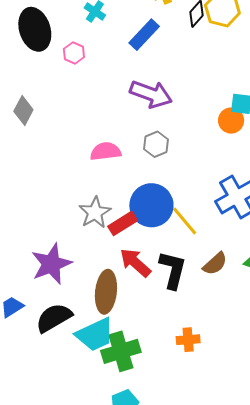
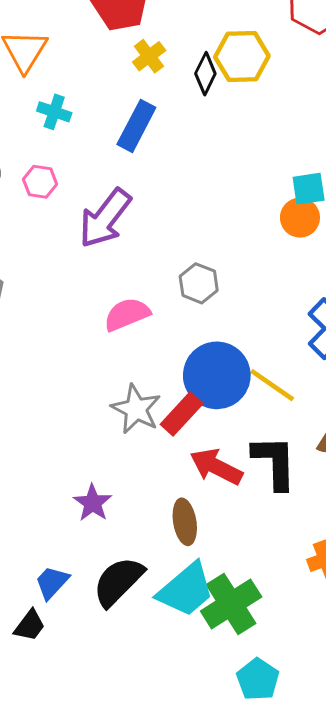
purple arrow: (151, 94) -> (105, 218), moved, turned 123
purple star: (51, 264) -> (93, 503), size x0.6
brown ellipse: (106, 292) -> (185, 522), size x0.7

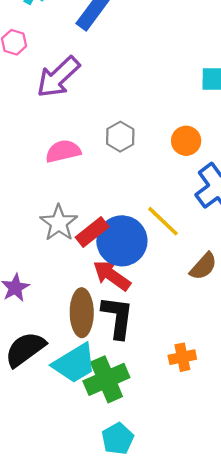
orange circle: (300, 218) -> (186, 141), moved
blue circle: (217, 375) -> (122, 241), moved
black L-shape: (274, 462) -> (117, 317), moved
brown ellipse: (185, 522) -> (82, 313), size x1.4

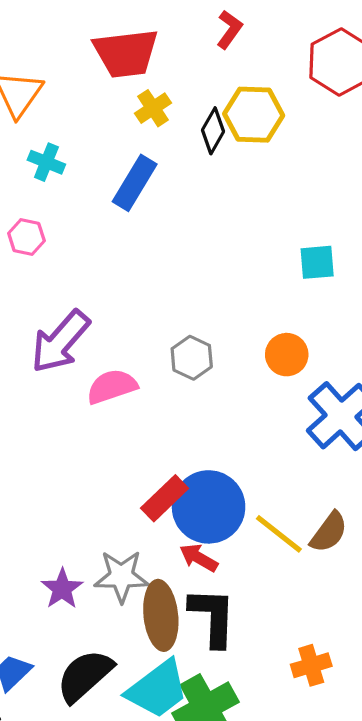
purple arrow: (58, 77) -> (60, 342), moved
yellow line: (163, 221) -> (279, 534), moved
gray star: (59, 223) -> (121, 576), moved, turned -30
red arrow: (112, 275) -> (199, 558), size x0.7

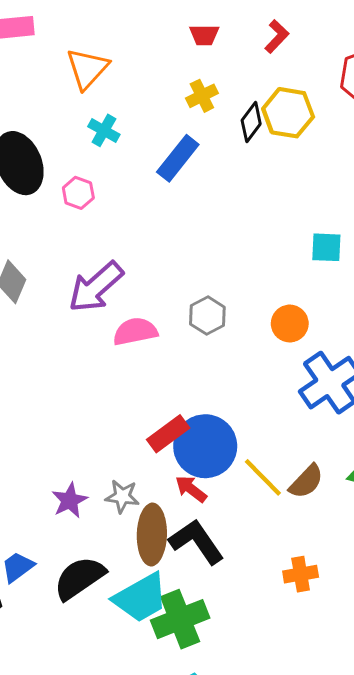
red trapezoid: (126, 53) -> (204, 35), moved, size x0.5
gray star: (121, 576) -> (122, 496), size x0.7
black L-shape: (213, 617) -> (196, 542), turned -44
orange cross: (311, 665) -> (301, 574), moved

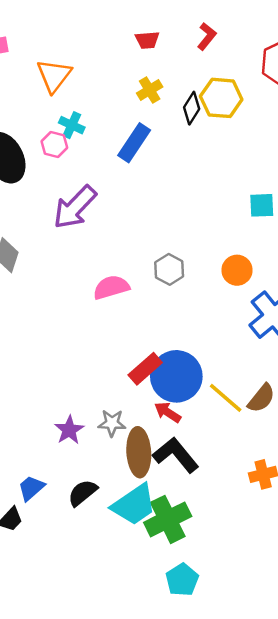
pink hexagon: (78, 193) -> (54, 145), moved
purple arrow: (96, 287) -> (75, 207), moved
black semicircle: (79, 578) -> (83, 493), size x0.7

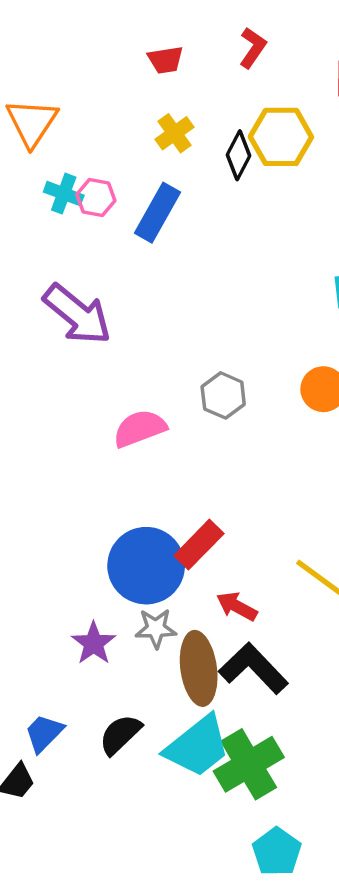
pink hexagon: (54, 145) -> (96, 197), moved
purple arrow: (75, 207) -> (77, 314), turned -90
blue circle: (176, 376) -> (146, 566), moved

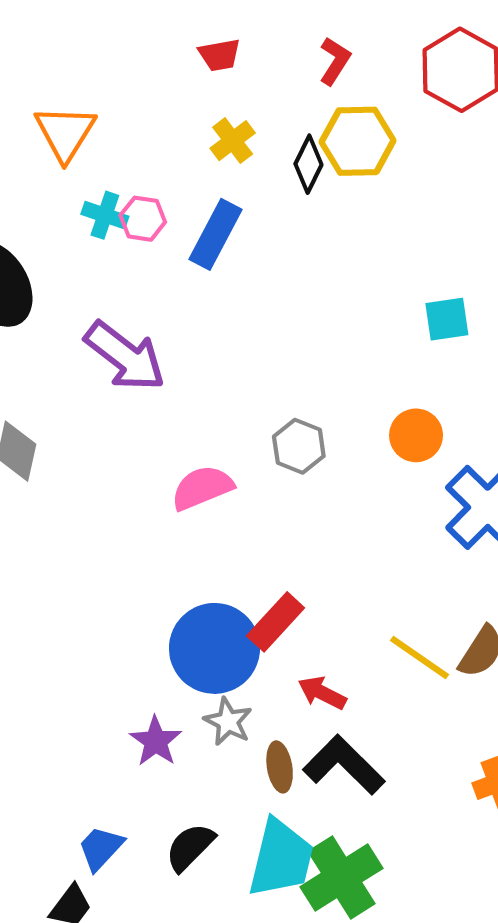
red L-shape: (253, 48) -> (335, 61), moved
gray star: (156, 628) -> (228, 722), turned 30
brown ellipse: (199, 668) -> (280, 767), size x0.6
cyan trapezoid: (197, 746) -> (281, 858), turned -36

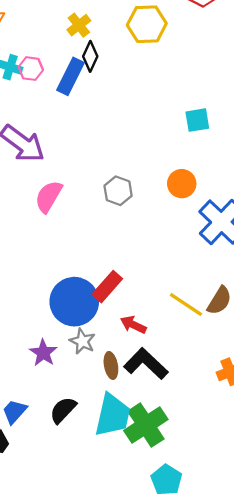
black diamond: (308, 164) -> (90, 56), moved
pink semicircle: (202, 488) -> (49, 196), moved, turned -36

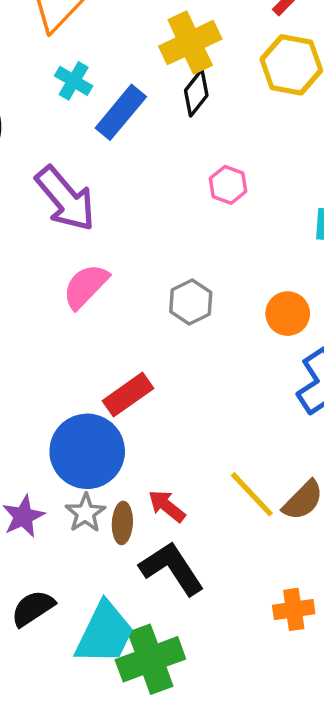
yellow cross: (79, 25) -> (190, 43), size x1.6
pink hexagon: (31, 69) -> (228, 185), moved
blue rectangle: (71, 76) -> (121, 112), moved
red rectangle: (107, 287) -> (128, 395), moved
brown ellipse: (111, 365) -> (122, 523), moved

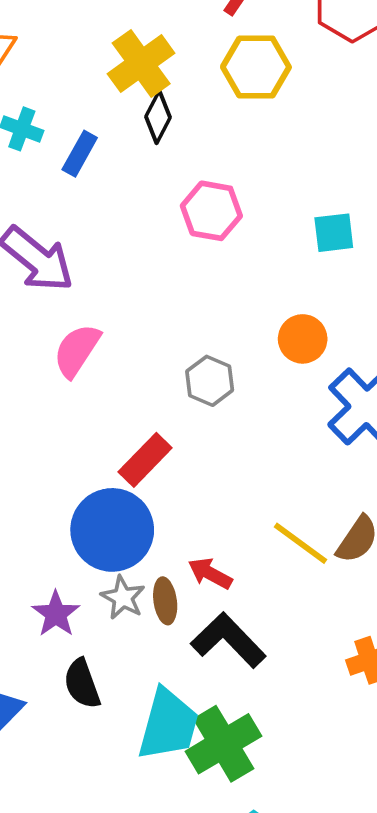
blue rectangle: (121, 112) -> (80, 154), size x0.7
pink hexagon: (228, 185) -> (211, 211), size x1.4
gray hexagon: (191, 302) -> (210, 381), moved
black semicircle: (33, 608) -> (82, 684), moved, turned -66

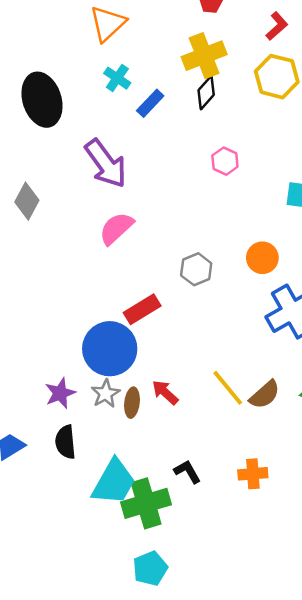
pink hexagon: (211, 211) -> (225, 161), size x0.7
black L-shape: (228, 640) -> (187, 472), moved, size x0.6

